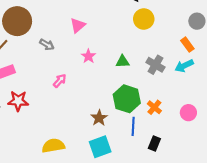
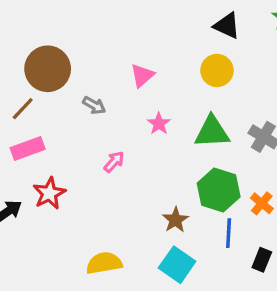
yellow circle: (144, 19) -> (217, 70), moved
green triangle: (122, 62) -> (212, 132), size x1.6
red star: (18, 101) -> (49, 193), turned -30
cyan square: (100, 147) -> (177, 265), turned -35

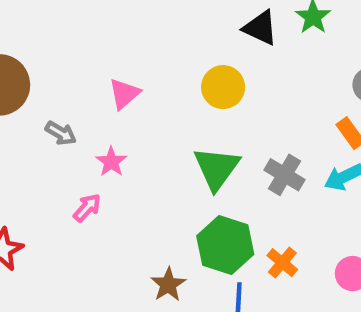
black triangle: (227, 26) -> (260, 28), moved
pink star: (159, 124) -> (111, 162), moved
green triangle: (212, 132) -> (216, 168), turned -51

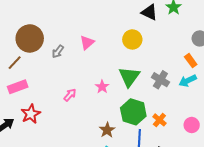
gray arrow: (61, 133) -> (58, 52), moved, turned 96
pink star: (111, 162) -> (102, 87), moved

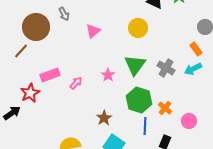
gray arrow: (58, 52) -> (64, 14), moved, turned -64
pink rectangle: (18, 87) -> (50, 75), moved
red star: (31, 114) -> (30, 93), moved
pink circle: (192, 125) -> (189, 121), moved
brown star: (107, 130) -> (104, 118), moved

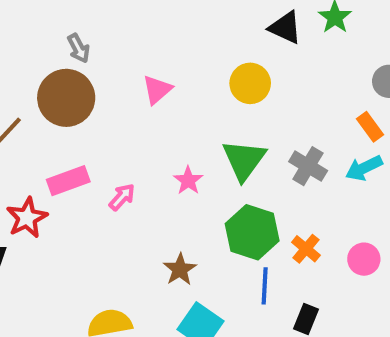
gray arrow: (64, 14) -> (79, 48), moved
brown circle: (36, 27) -> (66, 98), moved
pink circle: (189, 121) -> (364, 259), moved

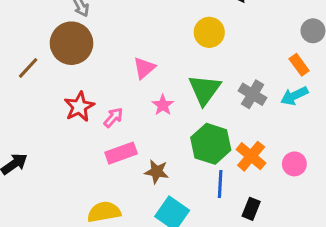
pink triangle: (157, 90) -> (144, 68), moved
pink rectangle: (68, 181) -> (121, 153), moved
red star: (27, 218) -> (79, 107), moved
orange cross: (306, 249) -> (251, 156), size x1.4
brown star: (180, 269) -> (157, 172), turned -30

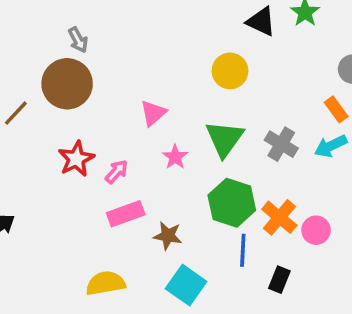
pink circle: (294, 164) -> (316, 230), moved

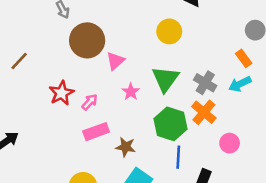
brown circle: (67, 84) -> (87, 40), moved
orange cross: (279, 217) -> (204, 112), moved

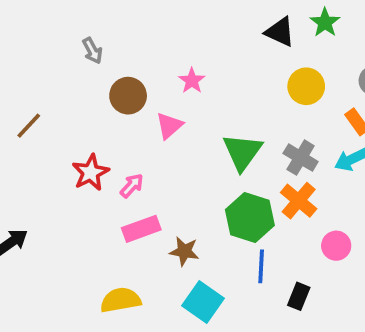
yellow circle: (169, 31) -> (306, 86), moved
brown circle: (87, 40) -> (128, 96), size x0.7
pink star: (131, 92) -> (192, 81), moved

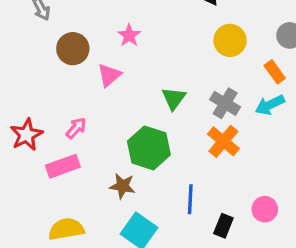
green triangle: (242, 152) -> (174, 98), size x0.7
red star: (91, 173) -> (26, 135), moved
green hexagon: (250, 218) -> (149, 148), moved
pink rectangle: (141, 229) -> (63, 166), moved
pink circle: (336, 246) -> (265, 209), moved

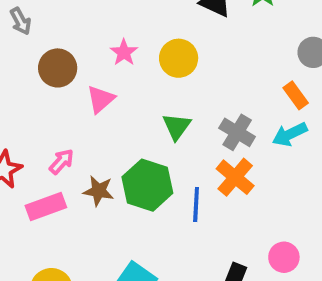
yellow circle: (230, 40) -> (179, 58), moved
brown star: (122, 186) -> (99, 191), moved
blue line: (190, 199) -> (196, 205), moved

